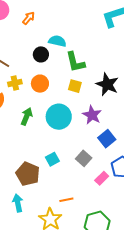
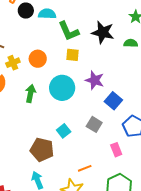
black circle: (41, 54) -> (26, 11), moved
black star: (107, 84) -> (103, 32), moved
pink rectangle: (102, 178) -> (116, 150), moved, turned -56

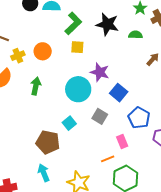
green L-shape: (69, 31) -> (73, 23), turned -110
cyan circle: (62, 88) -> (78, 89), moved
orange line: (85, 168) -> (108, 159), moved

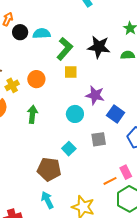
cyan circle: (78, 89) -> (75, 114), size x0.7
gray square: (100, 116) -> (99, 139), turned -35
pink rectangle: (122, 141) -> (126, 172), moved

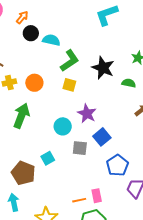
green arrow: (32, 114) -> (21, 116), size x1.4
gray square: (99, 139) -> (80, 148), moved

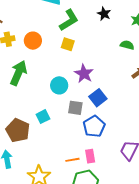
black star: (103, 68) -> (104, 14), moved, size x0.6
blue pentagon: (117, 165) -> (94, 126), moved

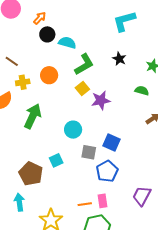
orange circle: (33, 41) -> (49, 75), moved
yellow square: (68, 44) -> (82, 88), turned 32
purple star: (84, 74) -> (101, 100), moved, turned 30
blue square: (98, 98) -> (112, 143), turned -30

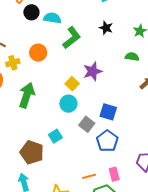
yellow square: (82, 88) -> (72, 84), moved
gray square: (89, 152) -> (87, 124), turned 35
pink rectangle: (102, 201) -> (114, 174), moved

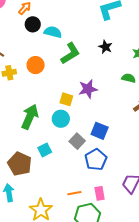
yellow square: (72, 84) -> (66, 99), turned -32
green arrow: (27, 95) -> (30, 117), moved

